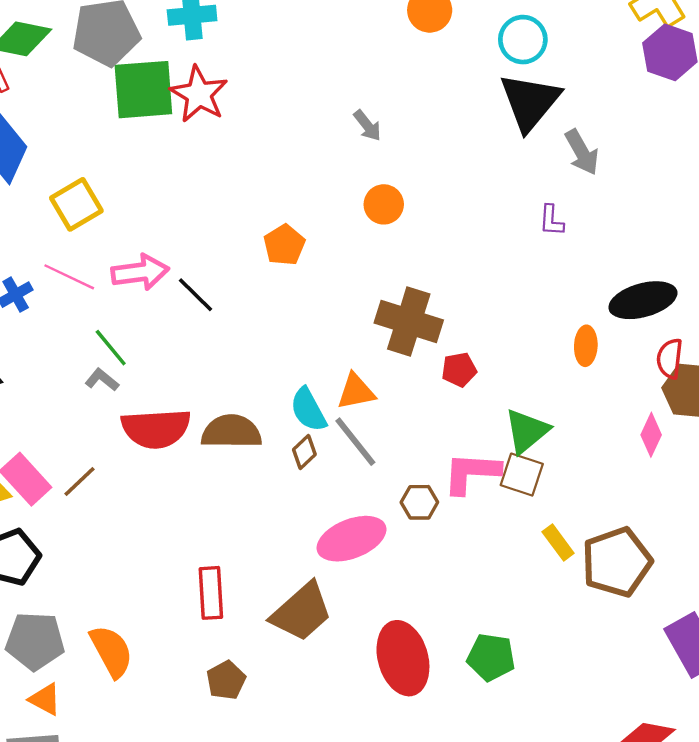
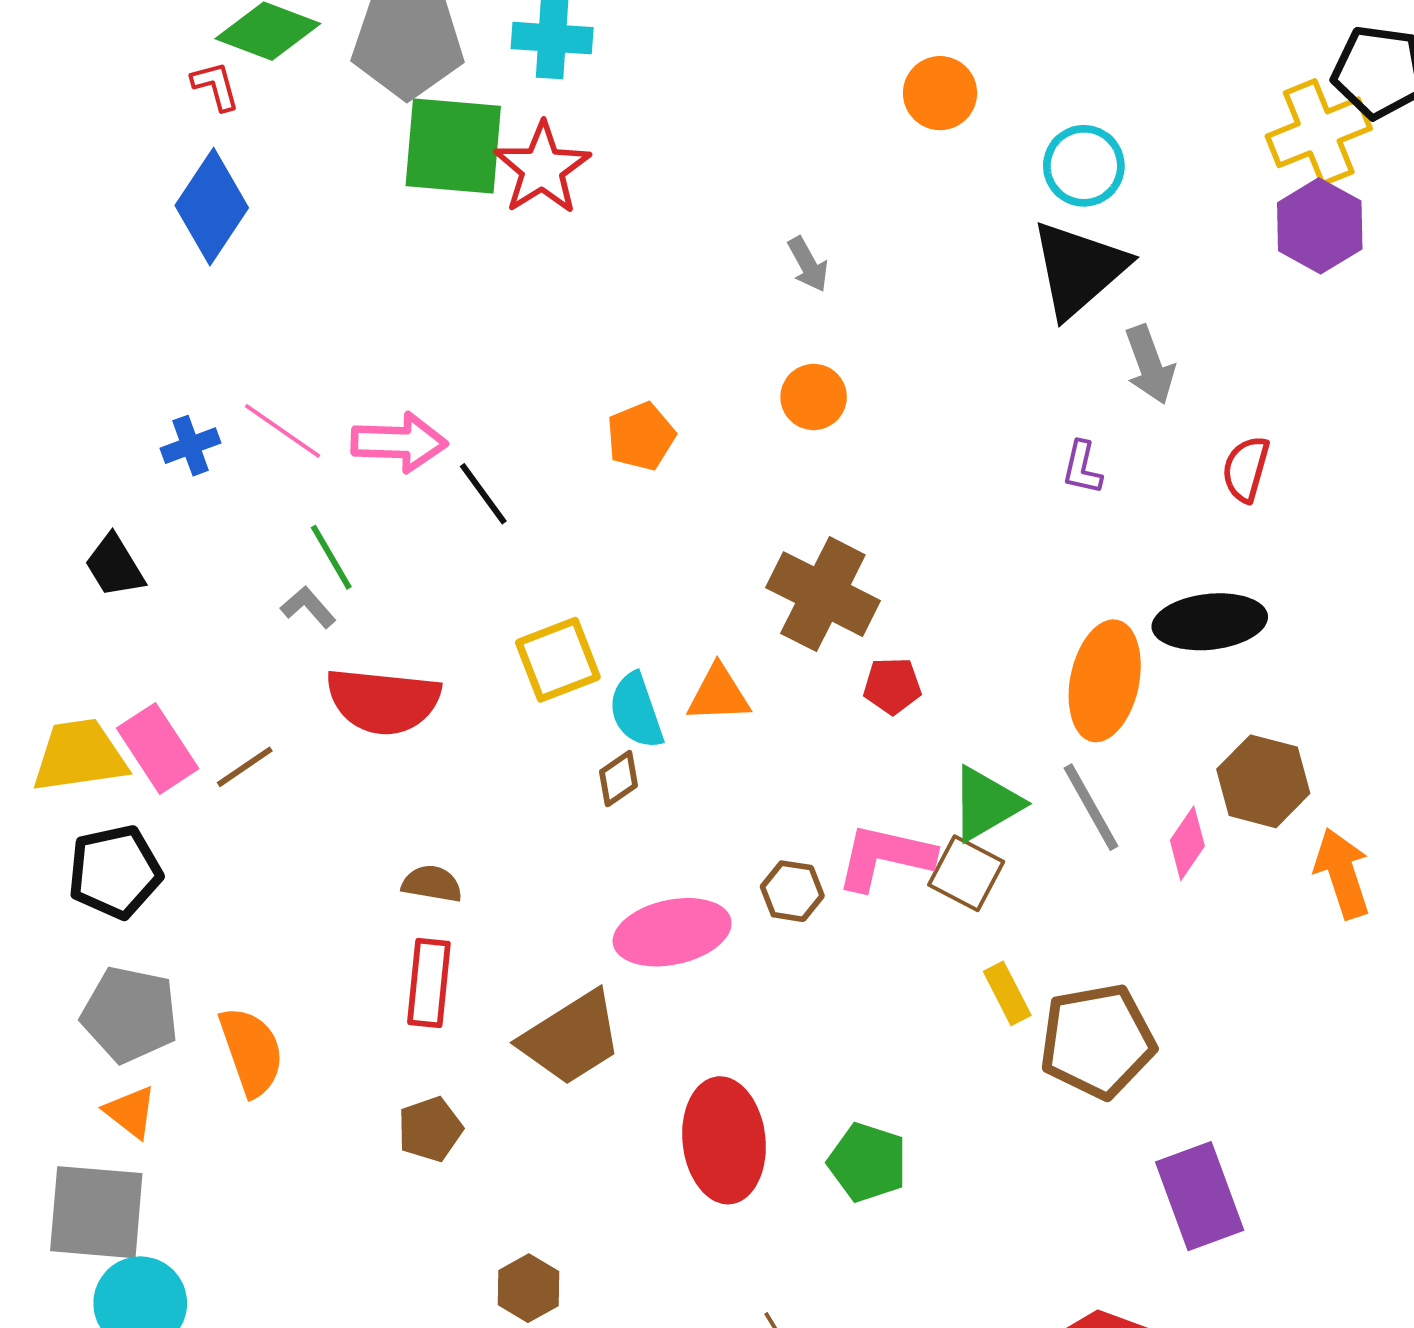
yellow square: (76, 204) -> (558, 660), moved
orange ellipse: (586, 346) -> (1105, 681), size x1.8
red semicircle: (670, 359) -> (1246, 469), moved
brown semicircle: (231, 432) -> (432, 884), moved, size x0.6
gray line: (355, 442) -> (1091, 807), moved

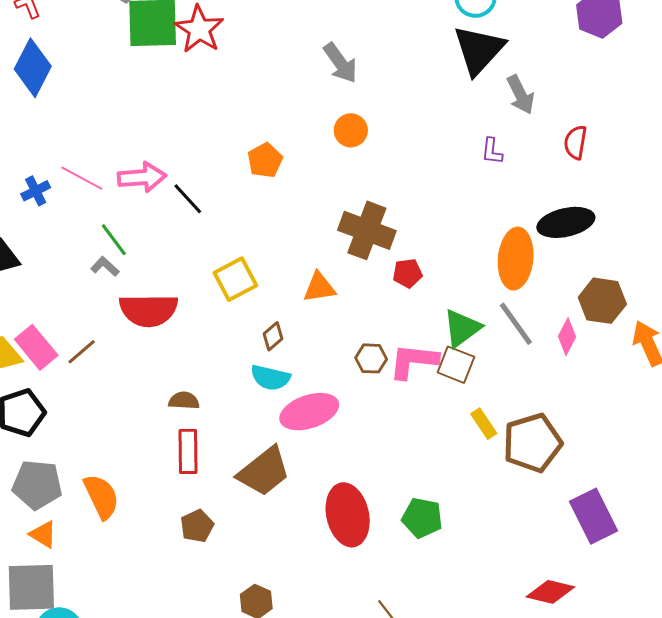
gray arrow: (808, 264) -> (340, 63), size x1.5
cyan semicircle: (636, 711) -> (270, 378), moved, turned -51
brown hexagon: (792, 891) -> (371, 358), moved

